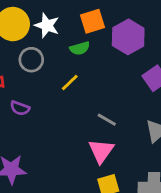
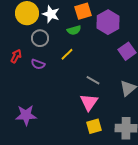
purple semicircle: (20, 108) -> (38, 64), moved

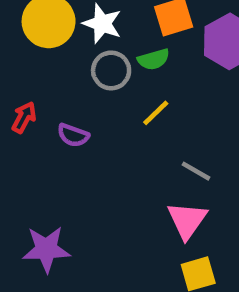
gray circle: (40, 38) -> (111, 70), moved
yellow line: (67, 54) -> (156, 113), moved

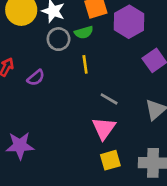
yellow line: (156, 113) -> (85, 64), turned -54
purple semicircle: (73, 135) -> (36, 78), turned -60

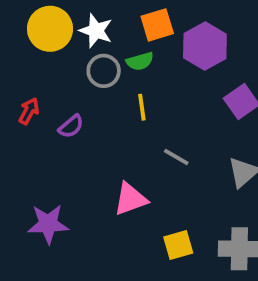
pink triangle: (104, 128) -> (130, 199), moved, turned 35

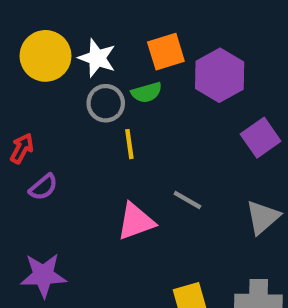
yellow line: (142, 107) -> (129, 144), moved
purple semicircle: (71, 126) -> (43, 187), moved
pink triangle: (130, 199) -> (136, 221), moved

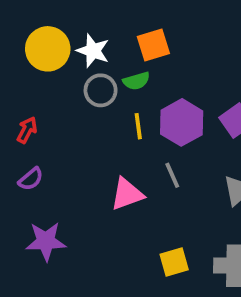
purple hexagon: (220, 75) -> (182, 122), moved
yellow line: (129, 144) -> (138, 126), moved
purple semicircle: (43, 187) -> (31, 179), moved
gray line: (187, 200) -> (172, 175), turned 36

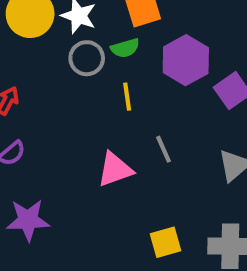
purple hexagon: (182, 122) -> (186, 60), moved

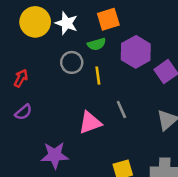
gray circle: (87, 58) -> (72, 62), moved
purple star: (28, 220) -> (55, 155), moved

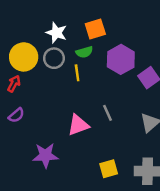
yellow circle: (35, 22) -> (24, 57), moved
gray circle: (72, 62) -> (54, 58), moved
yellow line: (98, 76) -> (77, 73), moved

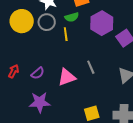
red arrow: (14, 84) -> (14, 71), moved
purple semicircle: (16, 115) -> (38, 73), moved

